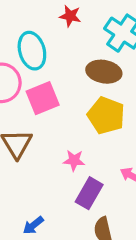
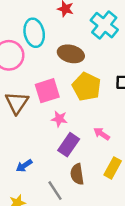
brown ellipse: (104, 72) -> (71, 54), moved
pink square: (43, 98) -> (47, 91), moved

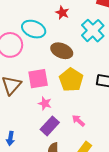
cyan ellipse: (34, 33) -> (34, 29), turned -65
blue arrow: (24, 166) -> (10, 138), turned -56

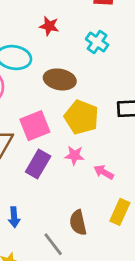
cyan cross: (93, 31) -> (97, 42), size x0.7
pink star: (45, 103) -> (74, 155), moved
purple rectangle: (50, 126) -> (38, 164), moved

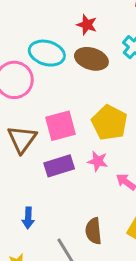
brown ellipse: (60, 79) -> (91, 59), moved
purple rectangle: (38, 164) -> (59, 166), turned 36

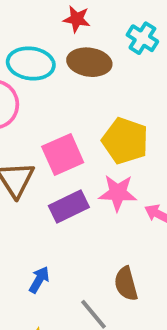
pink star: (98, 161) -> (118, 193), size x1.4
blue arrow: (28, 218) -> (39, 280), turned -144

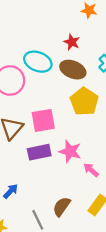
yellow pentagon: (125, 141) -> (84, 102), moved
brown semicircle: (126, 284) -> (62, 207), turned 36

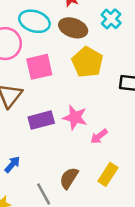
pink square: (43, 120) -> (39, 67), moved
pink arrow: (91, 170) -> (99, 136), turned -77

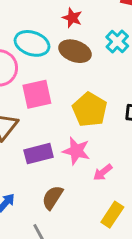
yellow pentagon: (87, 62) -> (90, 110), moved
brown semicircle: (69, 178) -> (52, 198), moved

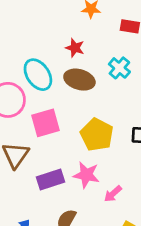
cyan ellipse: (32, 43) -> (38, 75), turned 40

